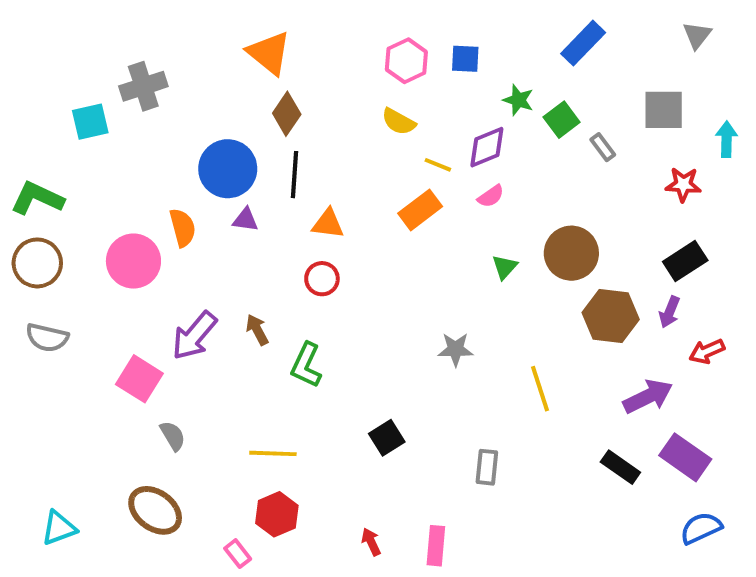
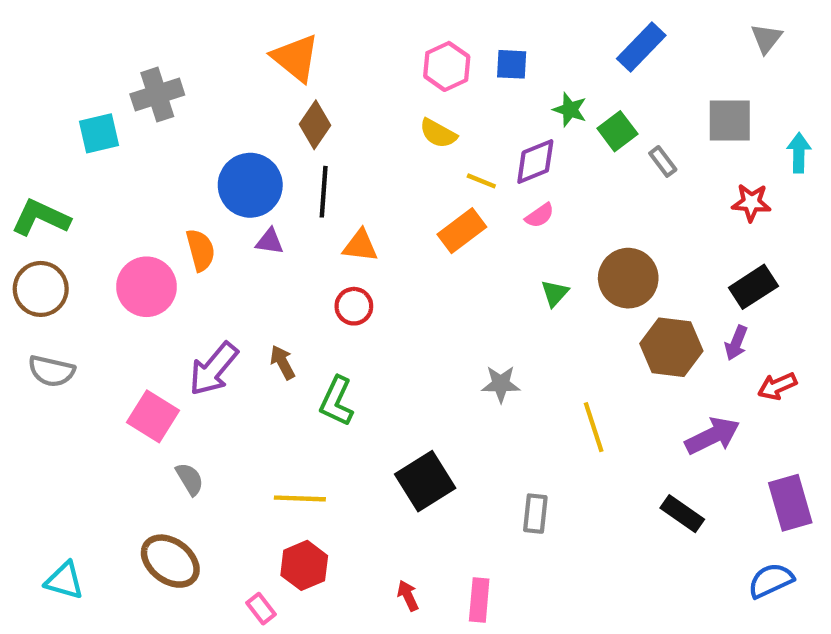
black square: (387, 438) -> (425, 481), size x1.5
purple rectangle: (685, 457) -> (790, 503), moved, turned 39
cyan triangle: (59, 528) -> (64, 581), turned 36

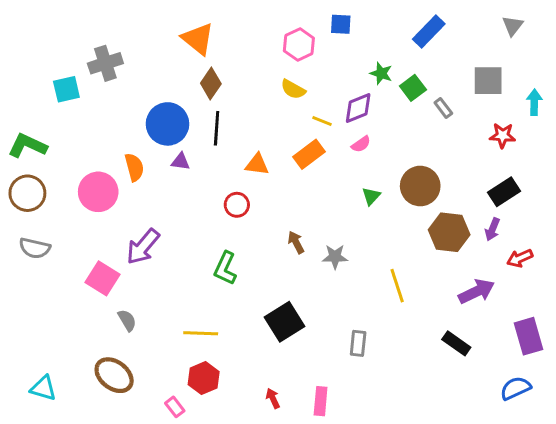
blue square: (512, 64) -> (341, 24), moved
orange triangle: (360, 246) -> (257, 164), moved
brown arrow: (283, 362) -> (296, 242), moved

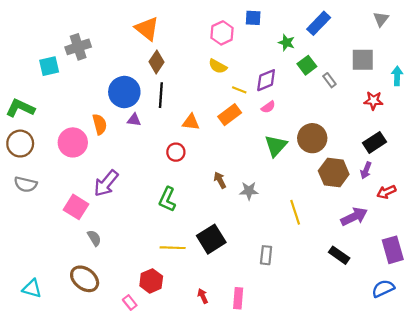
green star: (381, 73) -> (286, 43), moved
green triangle: (371, 196) -> (276, 146), size x1.6
yellow line: (201, 333) -> (173, 248), moved

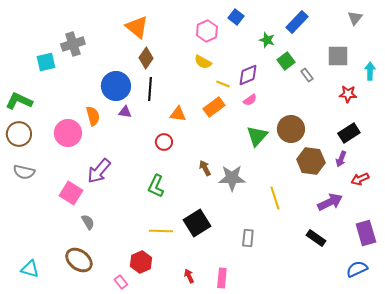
blue square: (253, 18) -> (236, 17), turned 35
gray star: (249, 191) -> (232, 178), size x1.5

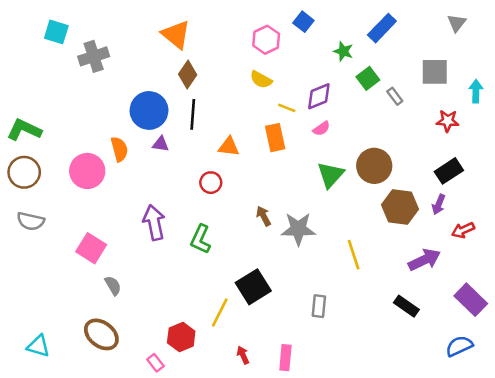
cyan square: (46, 62) -> (56, 32), moved, turned 30
orange rectangle: (214, 107) -> (275, 138), turned -65
purple arrow: (99, 171) -> (154, 222), moved, turned 128
yellow line: (161, 231) -> (220, 313), moved, turned -65
purple rectangle: (366, 233) -> (471, 300), turned -30

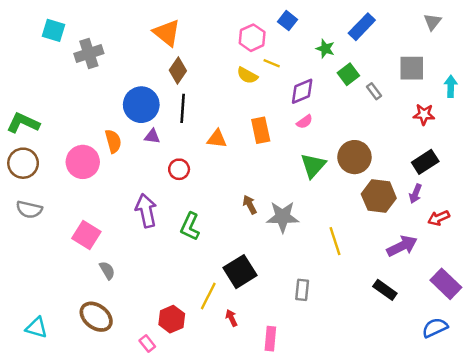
yellow line: (287, 108) -> (272, 63), moved
red circle: (211, 183) -> (179, 169), moved
red arrow: (243, 355) -> (231, 318), moved

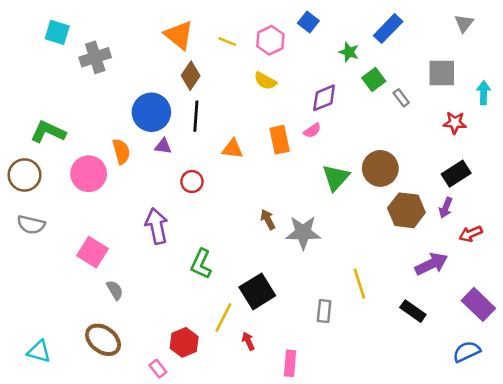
yellow line: (272, 63) -> (227, 42), moved
pink semicircle: (305, 122) -> (312, 131), moved
green L-shape: (23, 123) -> (48, 132), moved
green L-shape: (190, 227) -> (201, 264), moved
yellow line: (335, 241) -> (359, 284), moved

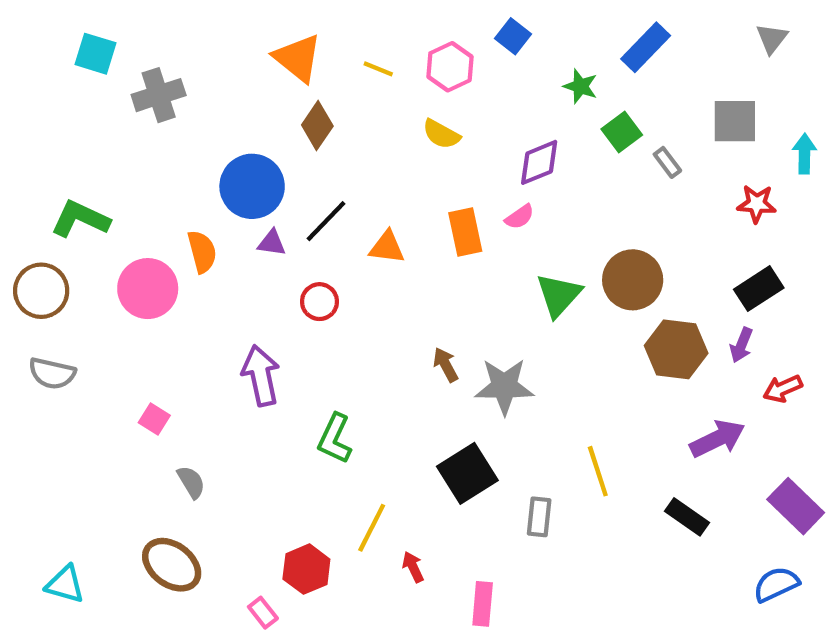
black line: (196, 116) -> (326, 221), moved, turned 40
pink square: (93, 252) -> (154, 419), size x0.6
black square: (257, 291) -> (467, 473), moved

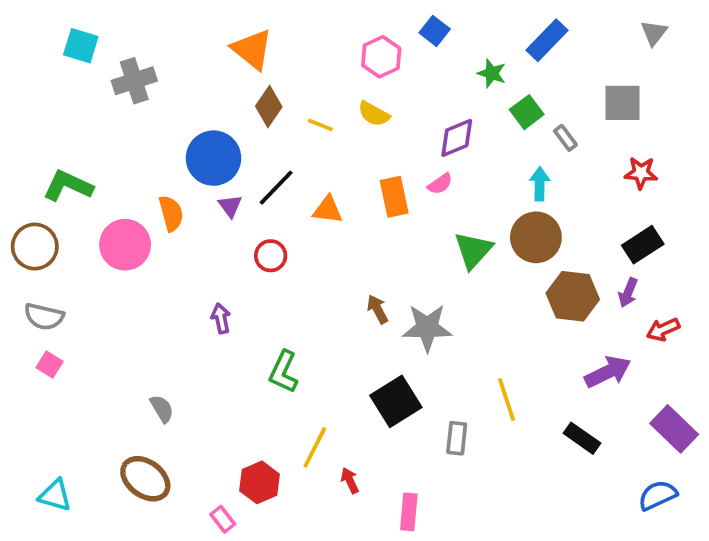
yellow line: (378, 69) -> (320, 125), moved
cyan arrow: (804, 154) -> (540, 184), moved
purple triangle: (272, 243) -> (230, 206), turned 45
purple arrow: (261, 376) -> (221, 318), size x0.6
pink square: (154, 419) -> (49, 364), moved

